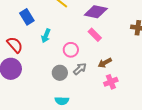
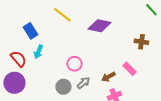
pink rectangle: (95, 35) -> (129, 69), moved
cyan arrow: (46, 36) -> (38, 52), moved

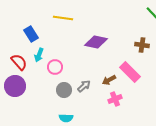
yellow line: (62, 15) -> (63, 18), turned -30
purple diamond: (99, 26) -> (96, 42), moved
pink circle: (74, 64) -> (55, 67), moved
pink rectangle: (129, 69) -> (130, 72), size x1.5

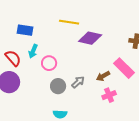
yellow line: (63, 18) -> (69, 22), moved
blue rectangle: (31, 34) -> (25, 30), turned -49

